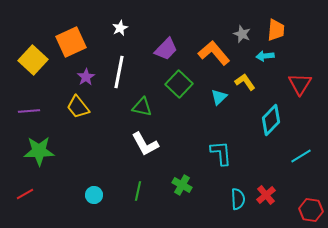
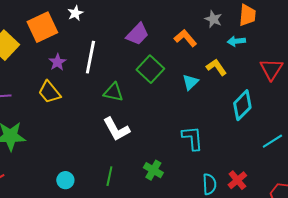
white star: (120, 28) -> (75, 13), moved
orange L-shape: (214, 53) -> (185, 38), size x0.7

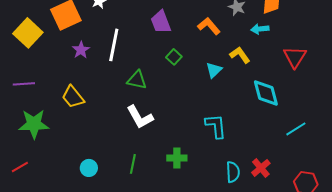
purple trapezoid: (137, 34) -> (161, 22), turned 115
green square: (150, 69) -> (174, 57), size x0.6
yellow trapezoid: (49, 92) -> (73, 97), moved
cyan diamond: (242, 105) -> (266, 93), turned -60
green cross: (153, 170) -> (177, 158), turned -30

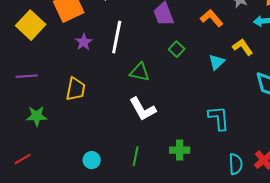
yellow trapezoid: (73, 97) -> (76, 89), turned -130
green star: (34, 124) -> (37, 116), size x0.7

